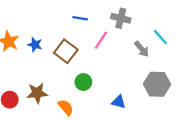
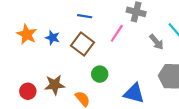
blue line: (80, 18) -> (85, 16), moved
blue triangle: (119, 102) -> (134, 93), size x1.5

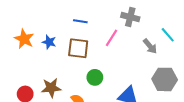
brown square: (83, 44) -> (78, 48), turned -30

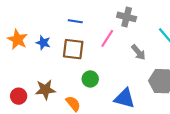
gray arrow: (150, 46) -> (138, 52), moved

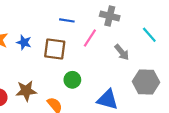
blue line: (75, 21) -> (67, 20), moved

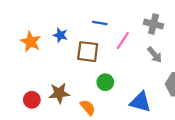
gray cross: (110, 16) -> (154, 24), moved
blue star: (24, 42) -> (60, 35), moved

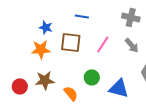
pink line: (123, 41) -> (103, 44), moved
orange star: (31, 42) -> (41, 49), moved, turned -30
green circle: (105, 82) -> (92, 77), moved

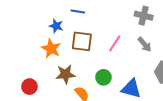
blue line: (82, 16) -> (78, 12), moved
orange star: (41, 49) -> (51, 49), turned 30
brown star: (45, 80) -> (65, 74), moved

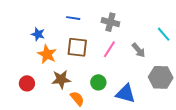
gray cross: (144, 16) -> (110, 22), moved
blue star: (56, 26) -> (38, 34), moved
red circle: (29, 87) -> (27, 83), moved

